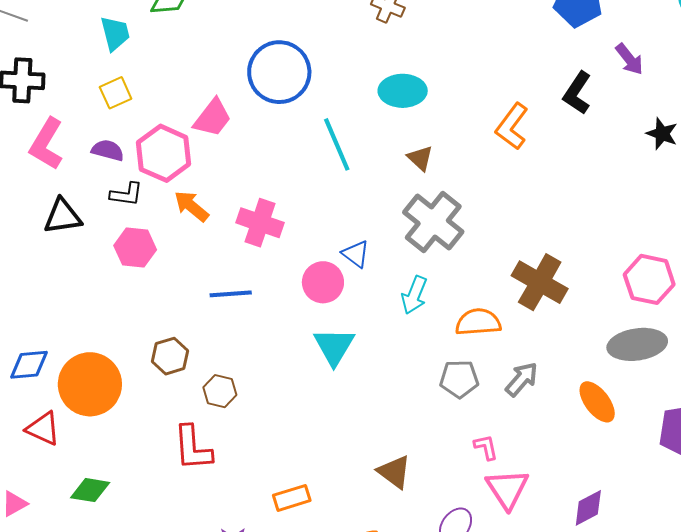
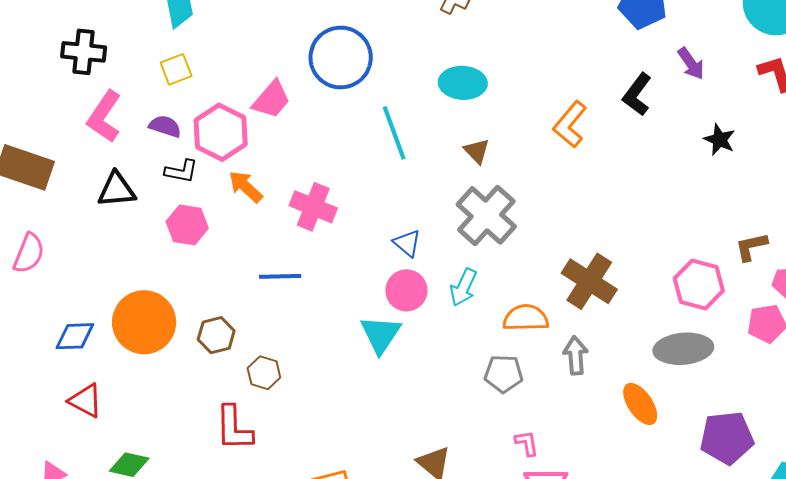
pink circle: (323, 282) -> (406, 290), moved
gray arrow: (522, 379) -> (576, 355), moved, turned -48
orange circle: (90, 384) -> (144, 322), moved

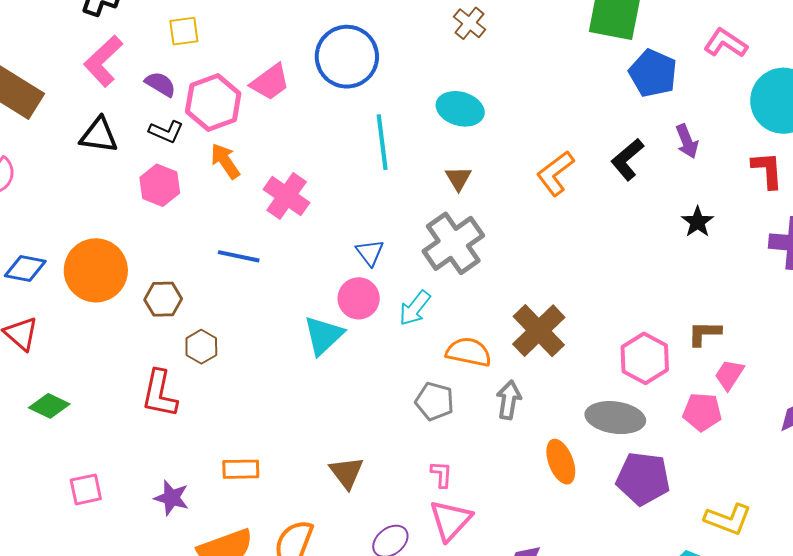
purple pentagon: (727, 438) -> (643, 479), moved

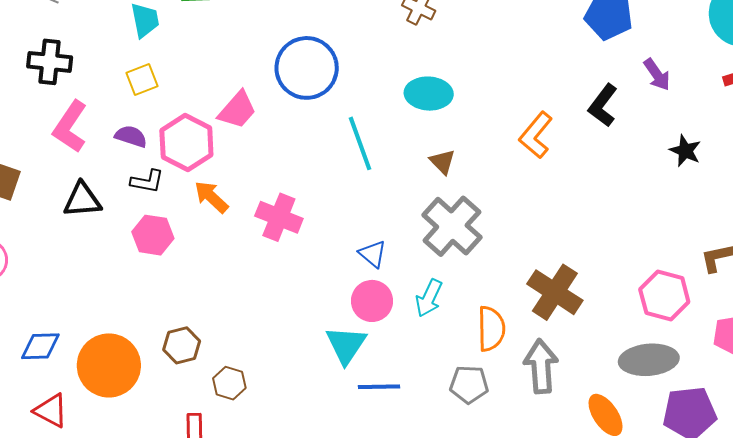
blue line: (239, 256) -> (379, 387), moved
orange circle: (96, 270) -> (109, 365), moved
orange semicircle: (469, 352) -> (491, 329), turned 90
gray arrow: (509, 400) -> (541, 366), size x1.4

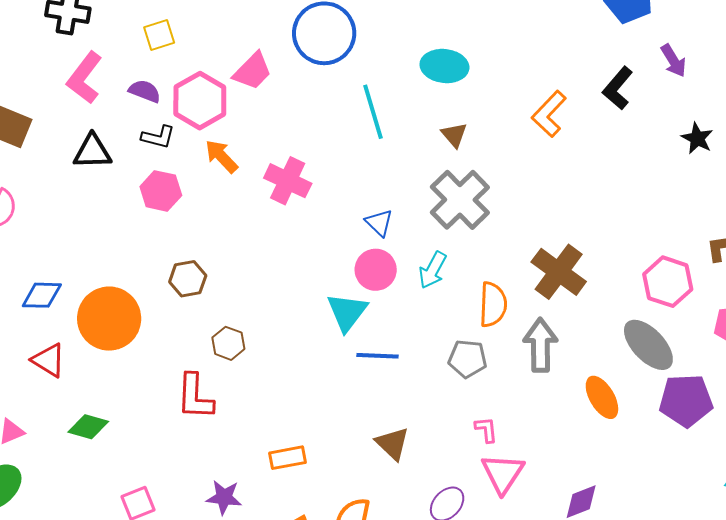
brown hexagon: (182, 345) -> (188, 279), moved
gray ellipse: (649, 360) -> (648, 345), turned 48

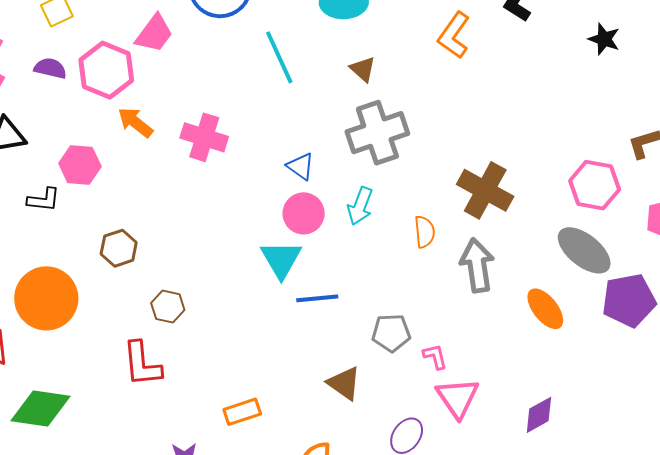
black L-shape: (158, 137) -> (44, 200), moved
gray cross: (460, 200) -> (377, 133), turned 34
orange semicircle: (493, 305) -> (425, 232), size x0.7
gray pentagon: (468, 359) -> (391, 333), moved
green diamond: (88, 427) -> (41, 408), size x1.5

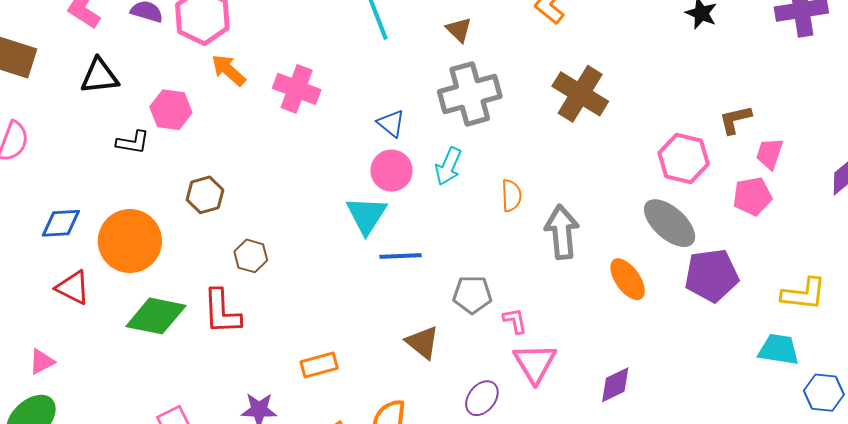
brown cross: (485, 190) -> (580, 94), moved
green diamond: (41, 408) -> (156, 316), moved

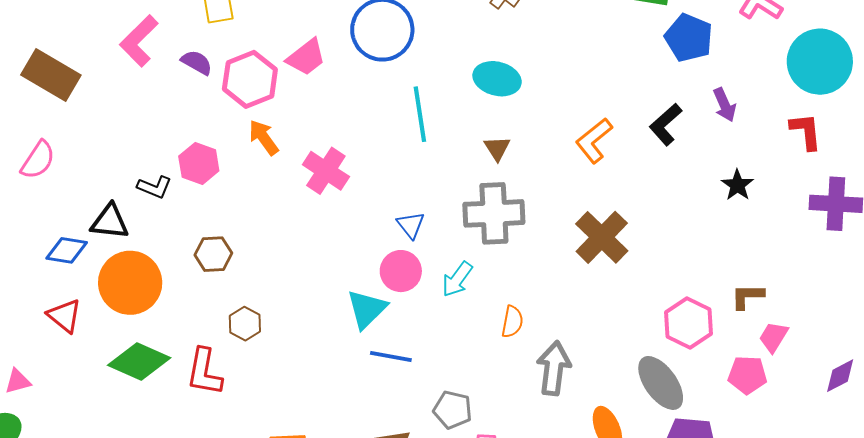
black triangle: (100, 76) -> (110, 222), moved

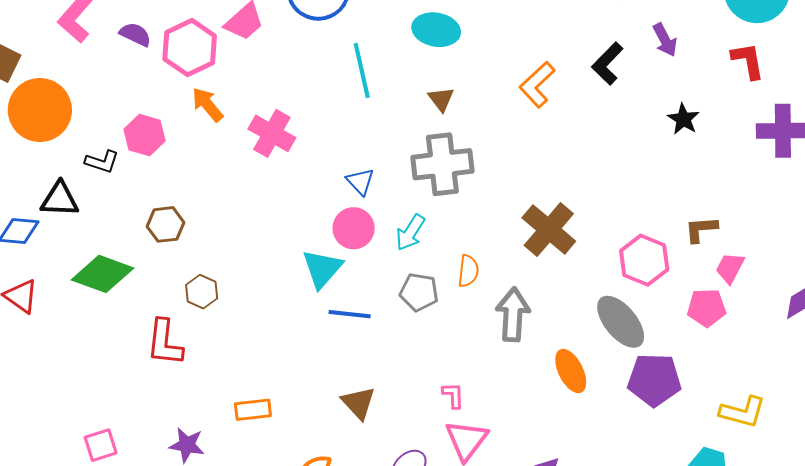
brown cross: (602, 237) -> (549, 229), moved
orange circle: (130, 283) -> (40, 110), moved
green diamond: (139, 362) -> (103, 274), moved
gray pentagon: (453, 410) -> (419, 292), moved

